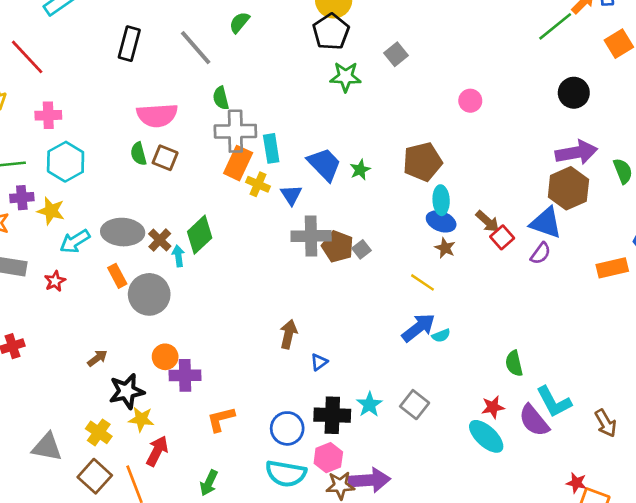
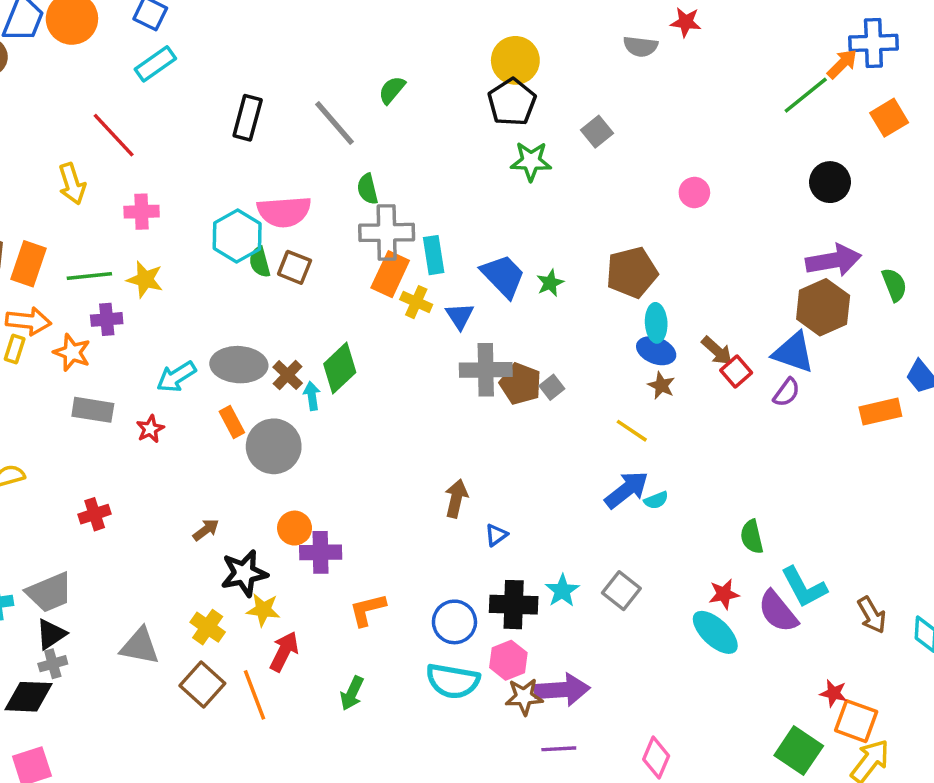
cyan hexagon: (66, 162) -> (237, 236), moved
yellow star: (51, 211) -> (145, 279), moved

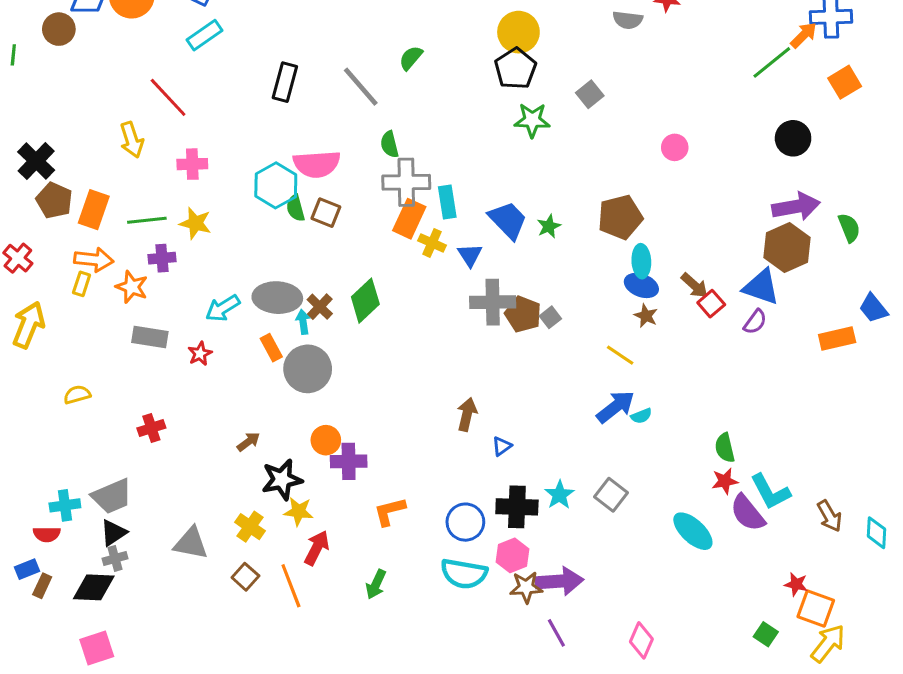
cyan arrow: (312, 396) -> (303, 322), moved
red star: (724, 594) -> (725, 481), moved
brown square: (202, 685) -> (245, 577), size x0.7
purple line: (559, 749) -> (556, 633), turned 64
green square: (799, 751) -> (766, 634), size x0.6

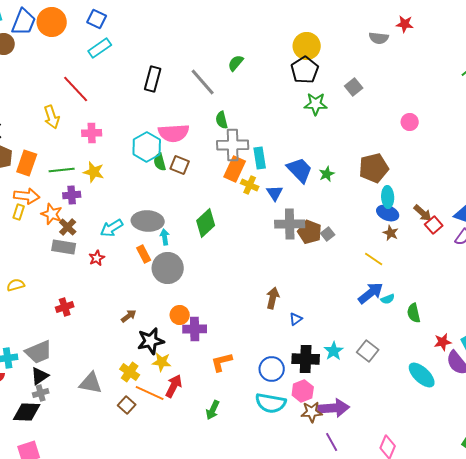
brown cross: (320, 307) -> (68, 227), moved
green semicircle: (725, 448) -> (414, 313), moved
orange line: (291, 586) -> (150, 393), moved, turned -44

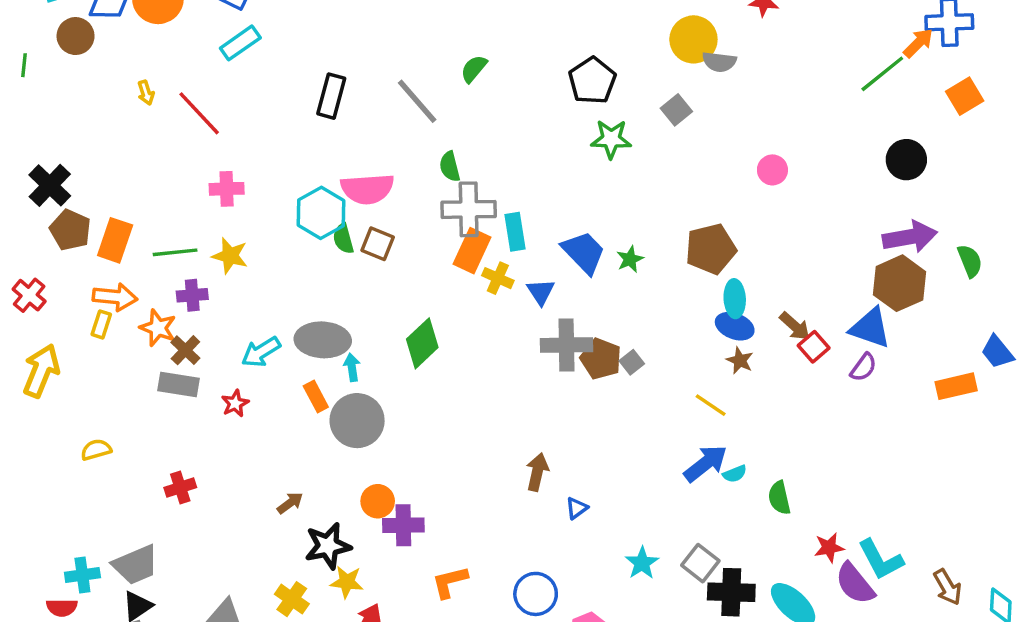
gray semicircle: (379, 38) -> (719, 62), moved
yellow circle: (307, 46) -> (693, 39), moved
yellow arrow: (52, 117) -> (146, 93), moved, size x0.6
black cross: (306, 359) -> (731, 592), moved

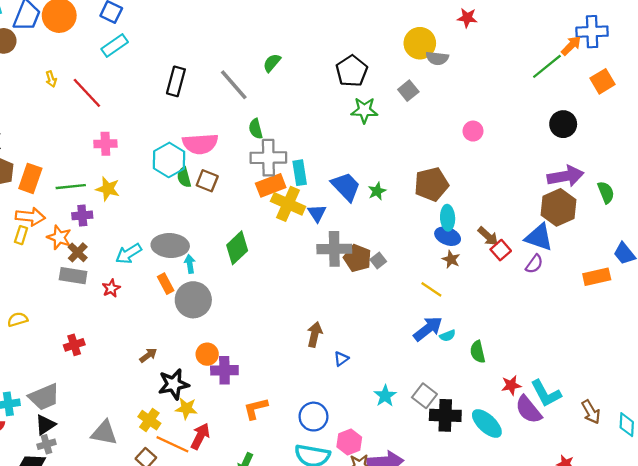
orange rectangle: (472, 251) -> (271, 185), turned 44
yellow cross: (498, 278) -> (288, 204), size x1.6

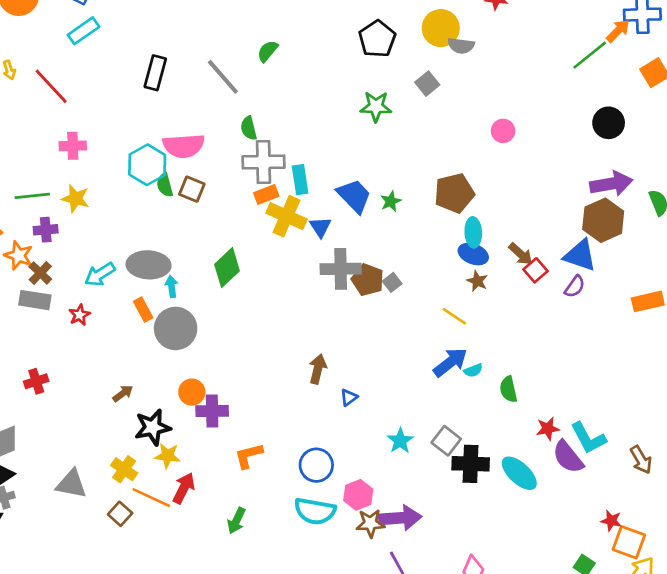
black pentagon: (352, 71) -> (377, 39), moved
orange rectangle: (271, 185) -> (266, 195), size x0.7

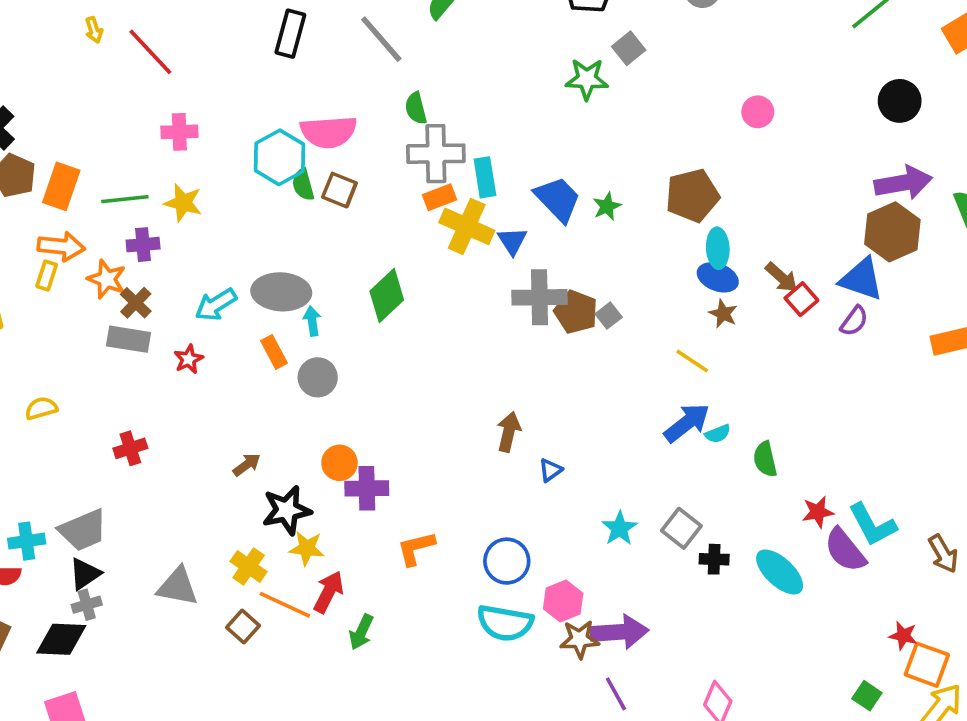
gray square: (427, 84) -> (629, 48), moved
gray circle: (176, 328) -> (318, 377), size x0.7
black cross: (471, 464) -> (714, 559), size x0.6
green arrow: (236, 521) -> (361, 632), moved

